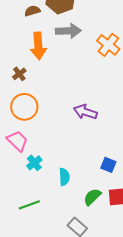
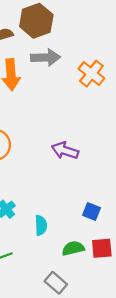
green semicircle: (92, 197) -> (73, 248), turned 30

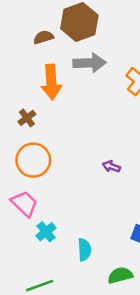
purple arrow: (65, 151) -> (111, 167), size x0.6

